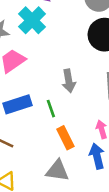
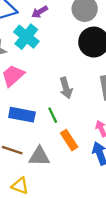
blue rectangle: (18, 104) -> (22, 115), turned 35
gray triangle: (57, 171) -> (39, 156), moved

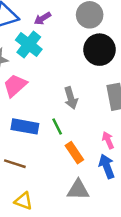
gray triangle: (39, 156) -> (78, 190), moved

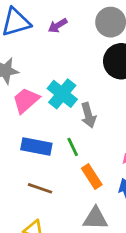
cyan cross: (29, 45) -> (62, 94), moved
brown line: (15, 164) -> (40, 188), moved

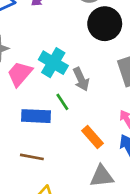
green line: (73, 147) -> (62, 102), moved
brown line: (40, 188) -> (32, 157), moved

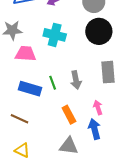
cyan cross: (53, 63) -> (55, 35), moved, turned -30
pink trapezoid: (20, 74) -> (25, 54), turned 40
gray arrow: (81, 79) -> (76, 80), moved

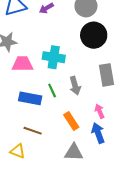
cyan cross: (55, 35) -> (54, 57), moved
brown line: (19, 119) -> (33, 131), moved
yellow triangle: (22, 150) -> (18, 151), moved

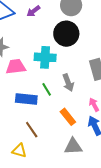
black circle: (94, 35) -> (66, 34), moved
brown line: (33, 131) -> (32, 130), turned 42

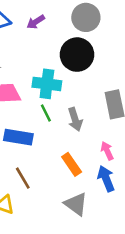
green line: (47, 89) -> (46, 113), moved
gray triangle: (73, 146) -> (76, 204), turned 36

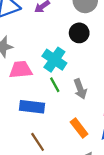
black circle: (77, 55) -> (79, 33), size x0.7
cyan cross: (47, 84) -> (54, 60), turned 30

